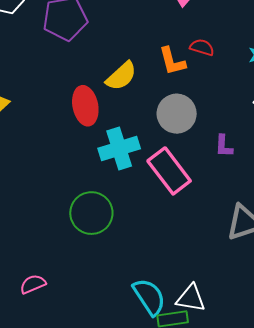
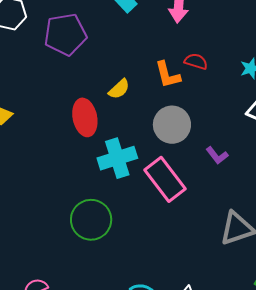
yellow semicircle: (121, 76) -> (119, 89), size x0.7
purple L-shape: (224, 146) -> (217, 155), turned -40

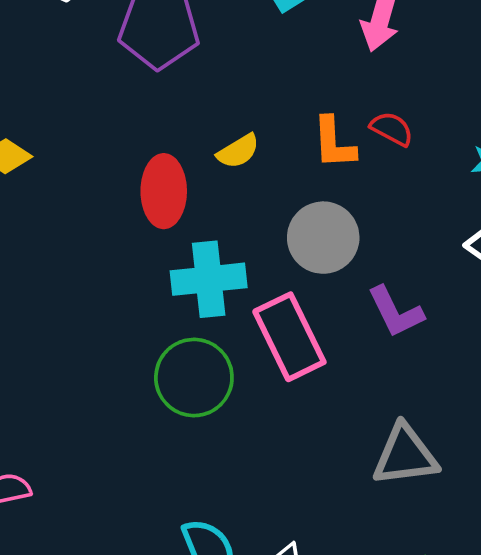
purple L-shape: (217, 155) -> (396, 312), size x1.4
green circle: (91, 220) -> (194, 378), moved

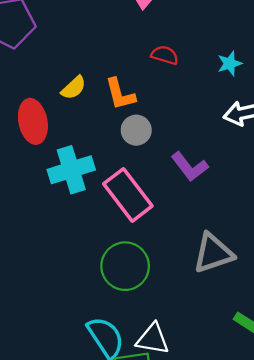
orange L-shape: (334, 143) -> (120, 94), moved
gray circle: (323, 238) -> (136, 130), size x0.7
green circle: (194, 378) -> (125, 266), moved

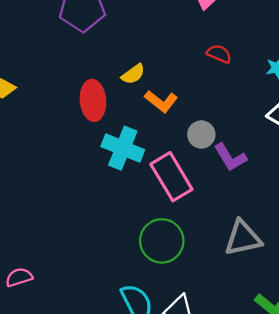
orange L-shape: (120, 94) -> (161, 101), moved, turned -44
gray circle: (136, 130) -> (201, 135), moved
cyan cross: (71, 170) -> (123, 148), turned 33

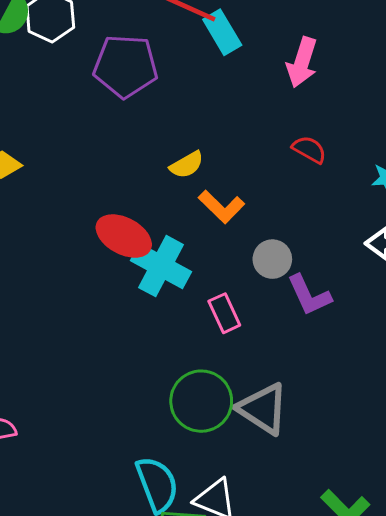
red ellipse: (93, 100) -> (124, 236), moved, turned -63
pink rectangle: (171, 177) -> (224, 313), size x0.6
gray triangle: (243, 238) -> (263, 409), moved, turned 39

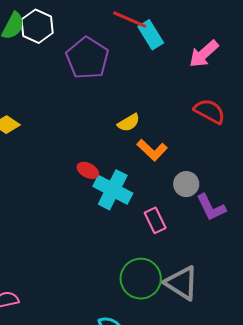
pink arrow: (302, 62) -> (204, 54), turned 32
purple pentagon: (126, 66) -> (87, 58), turned 30
red semicircle: (309, 149) -> (209, 111), size x1.4
red ellipse: (124, 236) -> (88, 170), size x0.6

